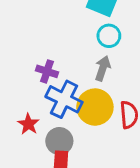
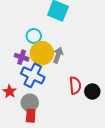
cyan circle: (109, 36) -> (34, 36), moved
yellow circle: (95, 107) -> (42, 53), moved

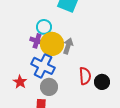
purple cross: (22, 57) -> (37, 41), moved
gray circle: (30, 103) -> (49, 87), moved

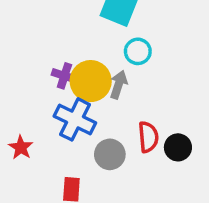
cyan circle: (44, 27) -> (138, 51), moved
red star: (20, 82) -> (21, 147), moved
gray circle: (49, 87) -> (110, 154), moved

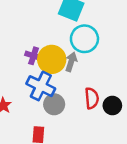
cyan circle: (138, 51) -> (84, 39), size x1.5
gray circle: (110, 154) -> (54, 104), moved

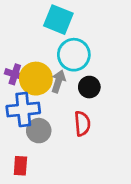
blue cross: (41, 86) -> (23, 110), turned -32
black circle: (112, 106) -> (89, 87), moved

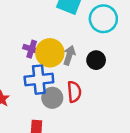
cyan circle: (74, 55) -> (103, 19), moved
red semicircle: (82, 124) -> (74, 92), moved

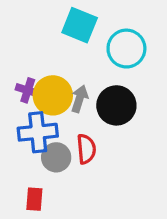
black circle: (96, 60) -> (116, 105), size x1.5

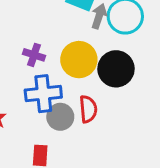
yellow circle: (53, 95) -> (79, 60), moved
gray arrow: (80, 99) -> (99, 16), moved

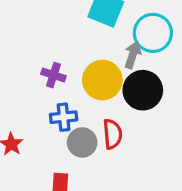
gray arrow: (99, 16) -> (133, 55), moved
blue cross: (43, 94) -> (64, 117), size x0.7

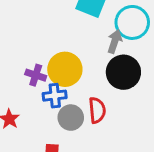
purple cross: (53, 75) -> (36, 75), moved
yellow circle: (102, 80) -> (65, 69), moved

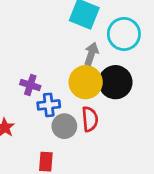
gray arrow: (115, 41) -> (91, 54), moved
yellow circle: (65, 69) -> (86, 82), moved

